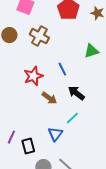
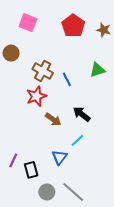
brown cross: (39, 36) -> (43, 71), moved
blue line: (62, 69) -> (67, 79), moved

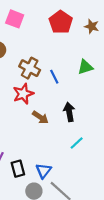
black arrow: (82, 114) -> (69, 112), turned 42
cyan line: (77, 140) -> (77, 143), moved
blue triangle: (59, 157) -> (44, 171), moved

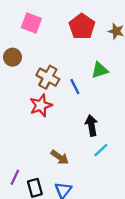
green triangle: (85, 67) -> (100, 70), moved
brown arrow: (40, 117) -> (60, 157), moved
cyan line: (77, 143) -> (101, 150), moved

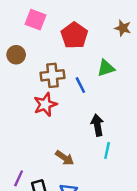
red pentagon: (82, 27) -> (74, 35), moved
brown cross: (48, 77) -> (52, 75), turned -35
cyan line: (101, 150) -> (107, 151), turned -35

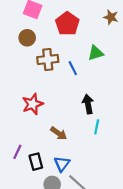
brown circle: (16, 55) -> (27, 38), moved
red star: (45, 104) -> (33, 104), moved

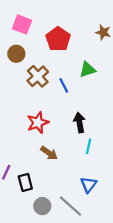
brown cross: (48, 59) -> (38, 76), turned -36
red star: (33, 104) -> (38, 123), moved
blue triangle: (62, 164) -> (89, 185), moved

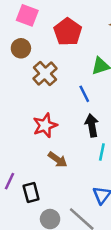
blue line: (64, 85) -> (84, 94), moved

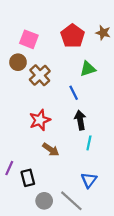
pink square: (27, 15) -> (29, 39), moved
red pentagon: (68, 32) -> (73, 36), moved
brown circle: (21, 48) -> (18, 62), moved

